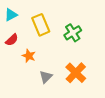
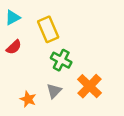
green cross: (73, 33) -> (61, 60), moved, turned -30
orange star: (29, 56) -> (28, 99), moved

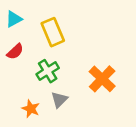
green cross: (61, 60) -> (48, 71), moved, turned 30
orange cross: (90, 86) -> (102, 79), moved

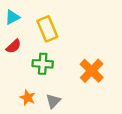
green cross: (48, 71) -> (43, 64), turned 36
gray triangle: (59, 100) -> (53, 101), moved

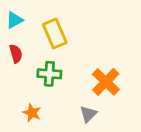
red semicircle: (14, 46) -> (16, 54), turned -63
gray triangle: (53, 101) -> (88, 114), moved

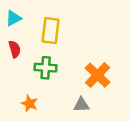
yellow rectangle: (55, 34) -> (51, 31), turned 30
gray triangle: (88, 114) -> (81, 105), turned 42

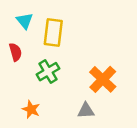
cyan triangle: (13, 18) -> (25, 21), moved, turned -42
green cross: (46, 68) -> (48, 72), turned -35

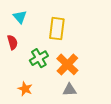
yellow rectangle: (53, 32) -> (57, 29), moved
orange cross: (103, 79) -> (67, 64), moved

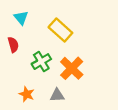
yellow rectangle: (57, 29) -> (60, 30), turned -55
gray triangle: (70, 90) -> (57, 95), moved

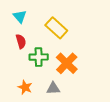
red semicircle: (13, 45) -> (21, 41), moved
green cross: (41, 62) -> (39, 57), turned 30

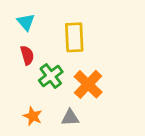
yellow rectangle: (56, 28) -> (74, 37), turned 45
green cross: (39, 57) -> (51, 76), turned -36

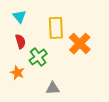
orange cross: (88, 84) -> (80, 44), moved
orange star: (33, 116) -> (17, 73), moved

